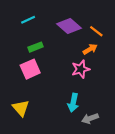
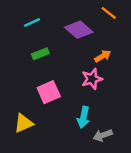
orange line: (96, 31) -> (109, 13), moved
pink square: (30, 69) -> (49, 92), moved
yellow triangle: (21, 108) -> (24, 123), turned 48

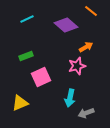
green rectangle: (40, 54) -> (26, 56), moved

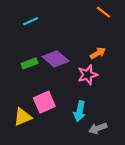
purple diamond: (66, 25) -> (56, 59), moved
pink square: (41, 77) -> (44, 102), moved

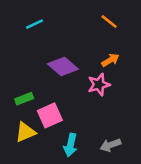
orange line: (103, 12) -> (109, 22), moved
green rectangle: (29, 63) -> (24, 99), moved
cyan arrow: (80, 111) -> (70, 145), moved

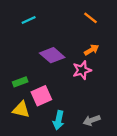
yellow triangle: (25, 132) -> (21, 110), turned 36

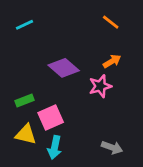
cyan line: (29, 20) -> (24, 25), moved
cyan arrow: (58, 120) -> (55, 147), moved
gray arrow: (92, 120) -> (112, 147), turned -140

